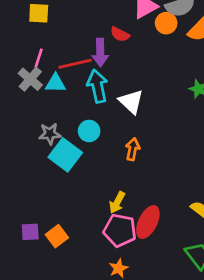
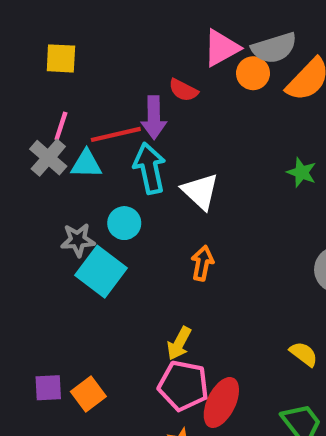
cyan circle: (89, 131) -> (124, 223), moved
red ellipse: (148, 222) -> (221, 402), moved

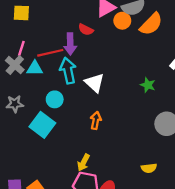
green star: (302, 172) -> (148, 85), moved
gray star: (78, 240) -> (15, 104), moved
yellow semicircle: (304, 354) -> (149, 168), turned 136

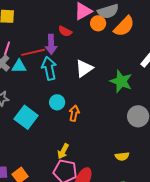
white triangle: (95, 83) -> (84, 68), moved, turned 42
green star: (148, 85) -> (121, 81), size x1.6
cyan circle: (55, 99) -> (57, 102), moved

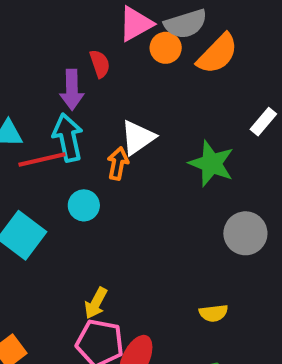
red semicircle: (65, 31) -> (100, 64), turned -136
red line: (33, 52) -> (42, 159), moved
orange arrow: (74, 113) -> (118, 163), moved

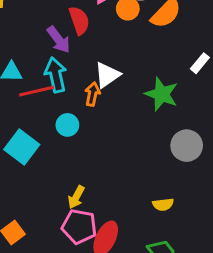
red semicircle: (100, 64) -> (79, 20), size x1.4
purple arrow: (72, 90) -> (59, 40), turned -36

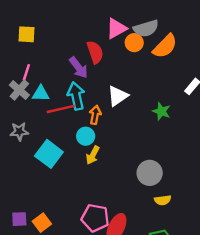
orange arrow: (92, 94) -> (95, 115), moved
green star: (162, 94) -> (161, 111), size x0.7
gray circle: (187, 146) -> (150, 173), moved
yellow arrow: (76, 197) -> (93, 155), moved

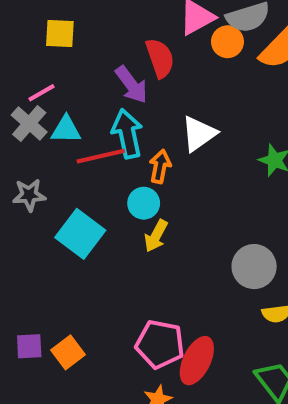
yellow square: (26, 34) -> (60, 34), moved
pink line: (26, 72) -> (41, 93), turned 42

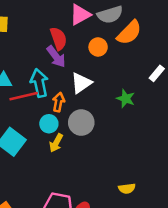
orange circle: (227, 42) -> (98, 47), moved
purple arrow: (131, 85) -> (56, 57), moved
gray circle: (254, 267) -> (81, 123), moved

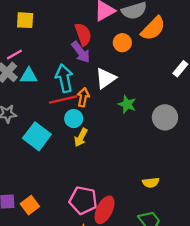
red line: (24, 96) -> (63, 100), moved
green star: (126, 99) -> (127, 104), moved
gray circle: (81, 123) -> (165, 117), moved

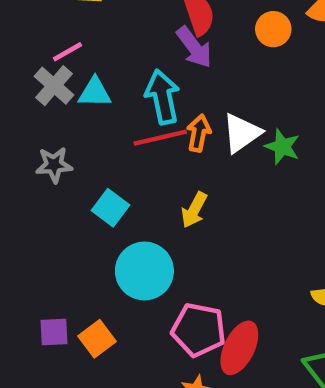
white triangle: (106, 78) -> (242, 133), moved
cyan circle: (74, 119) -> (144, 271), moved, size x1.6
cyan square: (37, 136) -> (111, 208), size x0.7

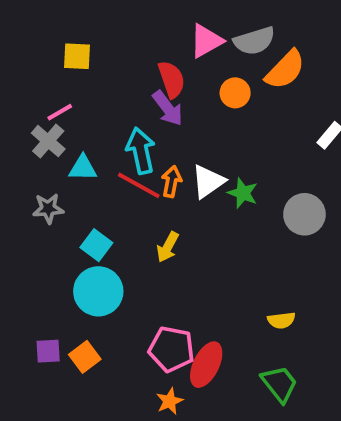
cyan triangle: (95, 92) -> (83, 168), moved
red line: (160, 138) -> (139, 185), turned 42
cyan circle: (144, 271) -> (98, 291), moved

